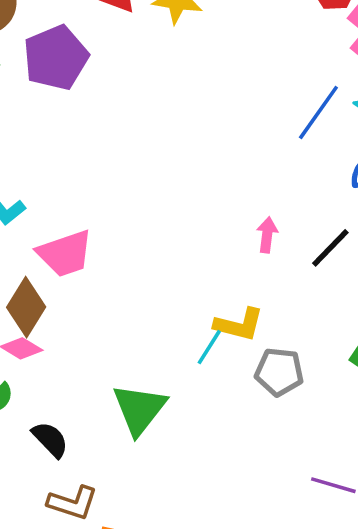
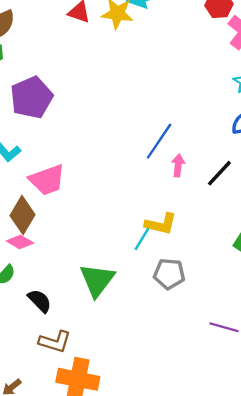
purple pentagon: (56, 58) -> (32, 97), moved
blue line: (318, 113) -> (159, 141), moved
gray pentagon: (279, 372) -> (169, 274), moved

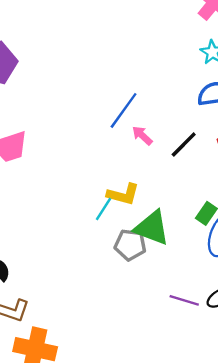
pink arrow: (178, 165) -> (142, 136), turned -55
green triangle: (97, 280) -> (152, 228), moved, turned -48

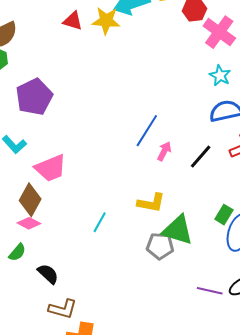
pink arrow: (142, 136) -> (164, 151), turned 78
cyan line: (104, 209) -> (100, 222), moved

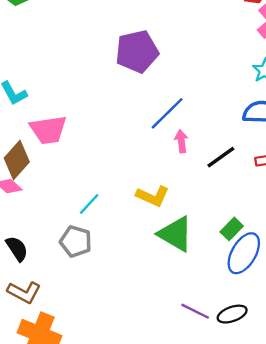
purple pentagon: (34, 97) -> (137, 52), moved
pink arrow: (164, 151) -> (181, 141), turned -48
gray pentagon: (160, 246) -> (76, 241), moved

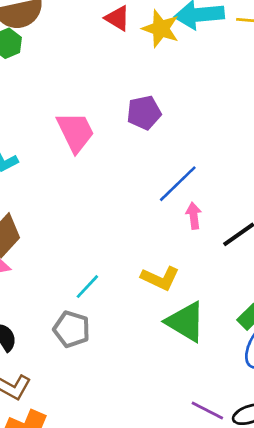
purple pentagon: (137, 52) -> (144, 113), size x0.7
pink trapezoid: (48, 130) -> (75, 132), moved, turned -108

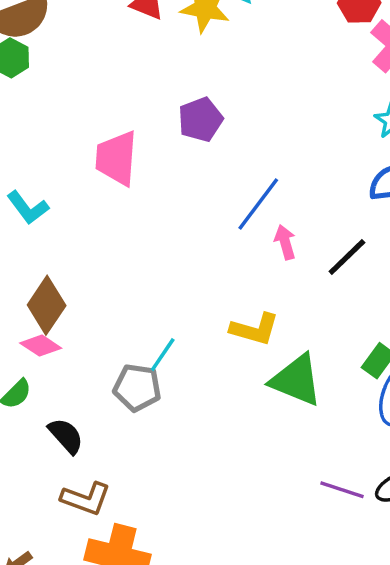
pink trapezoid: (75, 132) -> (116, 158), turned -141
gray pentagon: (72, 329) -> (137, 388), moved

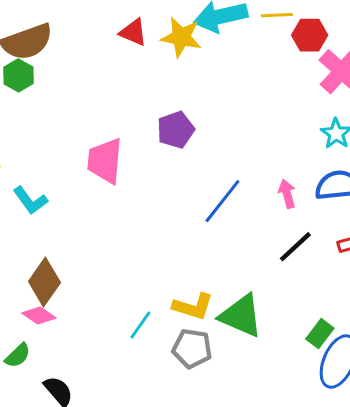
pink arrow: (285, 242) -> (287, 194), moved
yellow L-shape: (255, 329) -> (193, 307), moved
green triangle: (296, 380) -> (241, 316), moved
gray pentagon: (137, 388) -> (192, 348), moved

